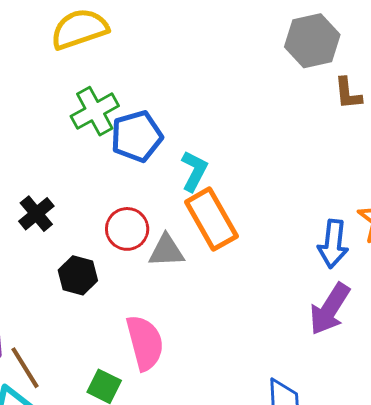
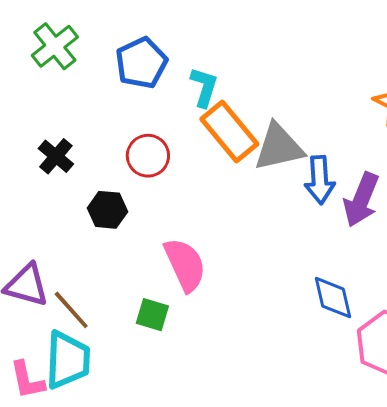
green cross: (95, 111) -> (55, 46), moved
blue arrow: (333, 244) -> (320, 180), moved
gray triangle: (166, 251) -> (279, 147), moved, size x1.4

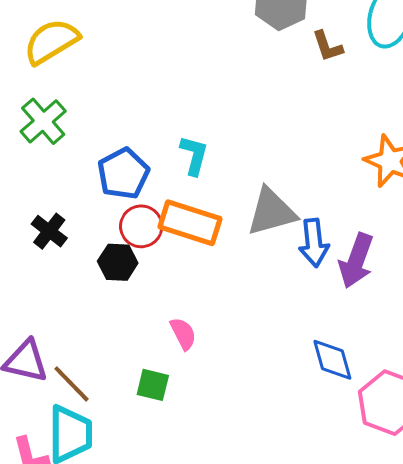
blue pentagon: (141, 63) -> (123, 174), moved
orange rectangle: (229, 131) -> (190, 223), moved, turned -30
black hexagon: (107, 210) -> (118, 262), moved
pink semicircle: (185, 265) -> (183, 334), size x0.6

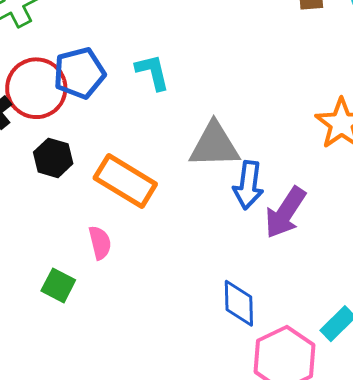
cyan L-shape: (194, 155) -> (152, 72), turned -42
orange rectangle: (190, 223) -> (125, 181), moved
red circle: (141, 226) -> (36, 88), moved, size x1.4

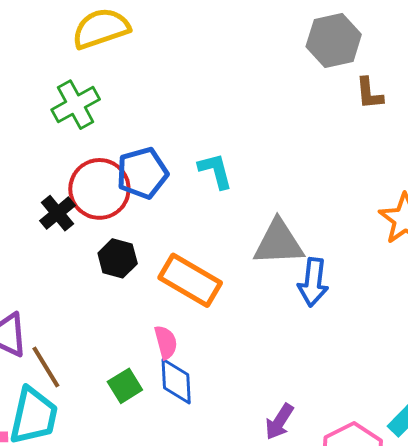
purple arrow: (285, 213) -> (279, 422), moved, size x0.7
green square: (58, 285) -> (125, 386), turned 32
blue diamond: (239, 303) -> (176, 381), moved

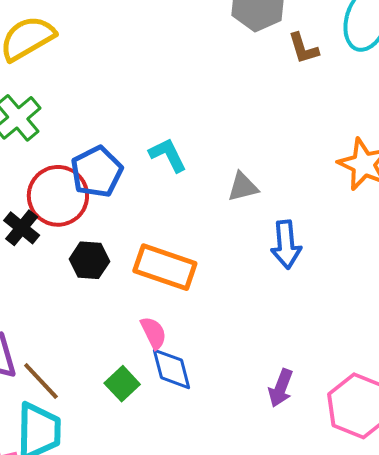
gray triangle: (279, 243) -> (243, 187), moved, size x0.6

